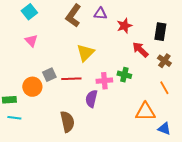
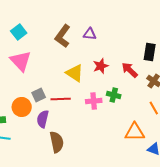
red star: (124, 26) -> (101, 66), moved
pink triangle: (31, 41) -> (21, 61), size x1.6
yellow triangle: (85, 53) -> (75, 73), turned -42
purple semicircle: (91, 99) -> (43, 119), moved

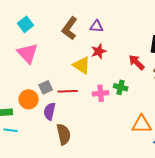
red star: (101, 66) -> (99, 51), moved

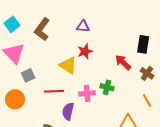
brown L-shape: (70, 28) -> (42, 29), moved
gray square: (46, 87) -> (28, 75), moved
purple semicircle: (50, 111) -> (68, 111), moved

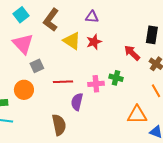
yellow triangle: (68, 65) -> (72, 41), moved

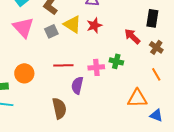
gray square: (37, 66) -> (51, 31), moved

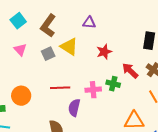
red star: (94, 25) -> (104, 52), moved
pink triangle: (23, 27) -> (20, 50), size x0.6
red arrow: (132, 36) -> (130, 71), moved

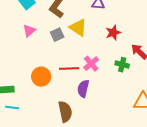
pink triangle: (20, 50) -> (29, 31), turned 32
pink cross: (93, 90) -> (91, 64), moved, turned -35
orange circle: (21, 96) -> (41, 77), moved

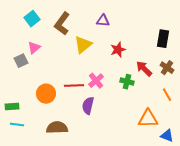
yellow triangle: (78, 28) -> (83, 45), turned 48
gray square: (57, 35) -> (21, 61), moved
brown semicircle: (65, 112) -> (57, 128), moved, turned -80

